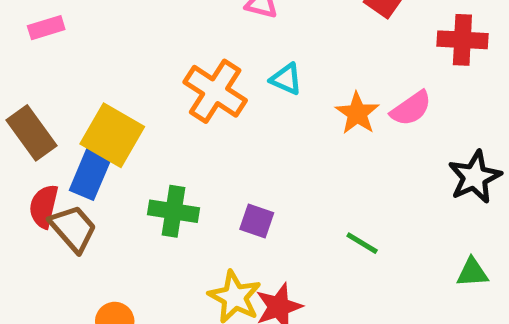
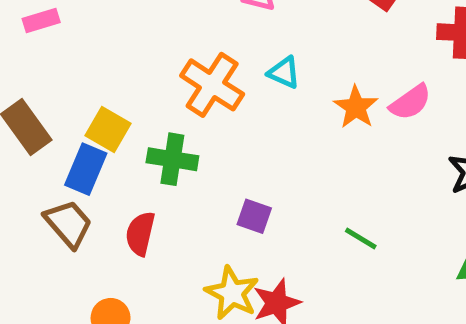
yellow square: (112, 135) -> (108, 129), size x0.7
red semicircle: (44, 206) -> (140, 234), moved
green cross: (173, 211) -> (172, 159), moved

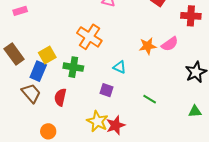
cyan triangle: (284, 72) -> (120, 67), moved
orange star: (356, 107) -> (148, 46), turned 30
yellow square: (108, 129) -> (47, 55), turned 30

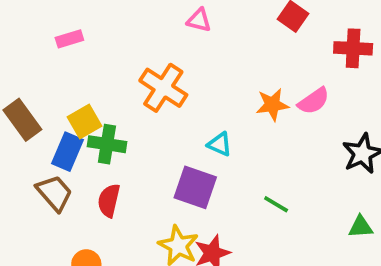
pink rectangle: (20, 11) -> (69, 39), moved
green cross: (73, 67) -> (107, 144), moved
purple square: (106, 90) -> (195, 187), size x1.6

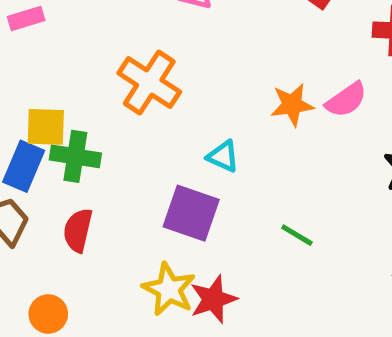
yellow square: (84, 122) -> (46, 127), turned 32

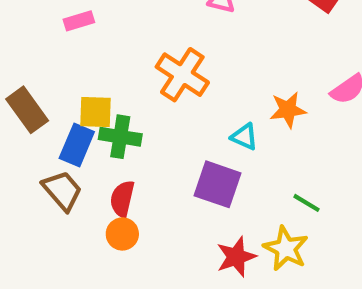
orange star: (292, 105) -> (288, 110), moved
yellow star: (169, 289) -> (286, 248), moved
orange circle: (48, 314) -> (122, 234), moved

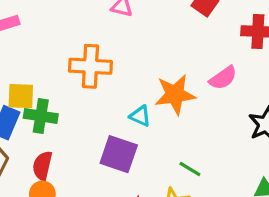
orange cross: (182, 75) -> (90, 66), turned -30
orange star: (288, 110) -> (175, 94), size x1.4

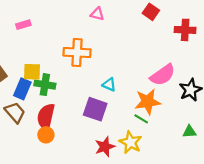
pink semicircle: (223, 78) -> (163, 75), moved, size x1.4
orange star: (175, 94) -> (148, 102), moved
red semicircle: (42, 166) -> (46, 117), size x1.4

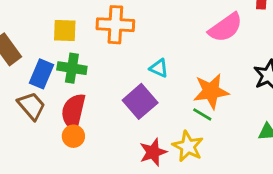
yellow square: (32, 72) -> (65, 30), moved
pink semicircle: (163, 75) -> (225, 28), moved
purple square: (95, 109) -> (140, 101), turned 30

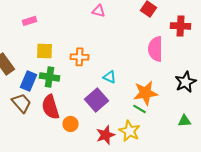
orange cross: (115, 25) -> (80, 57), moved, size x0.7
pink semicircle: (225, 28) -> (156, 49), turned 125
red semicircle: (73, 112) -> (50, 107), turned -30
orange circle: (73, 136) -> (70, 124), moved

